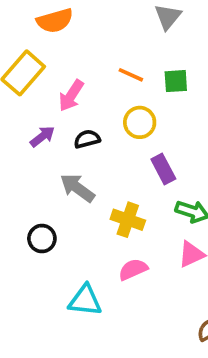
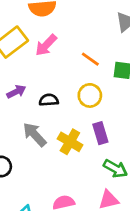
pink arrow: (71, 96) -> (46, 45), moved
yellow cross: (128, 220) -> (70, 142), moved

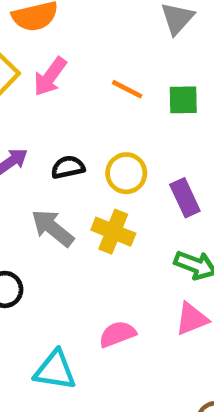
yellow circle: (90, 95) -> (126, 173), moved
purple rectangle: (100, 133) -> (185, 198), moved

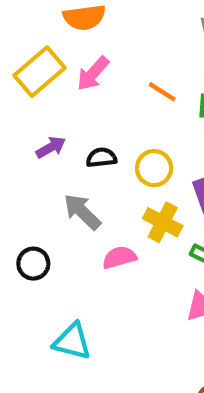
yellow cross: (113, 232) -> (163, 222), moved
pink semicircle: (117, 334) -> (119, 257), moved

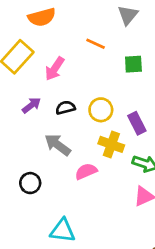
pink arrow: (93, 74) -> (55, 69), moved
orange line: (162, 92) -> (96, 44), moved

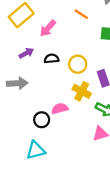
gray arrow: (58, 145) -> (17, 83), moved, turned 132
black circle: (30, 183) -> (42, 120), moved
cyan triangle: (63, 231) -> (36, 150), turned -30

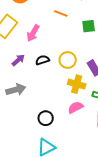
pink semicircle: (60, 109) -> (76, 107), moved

